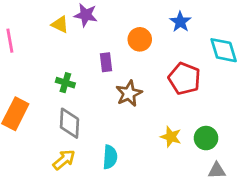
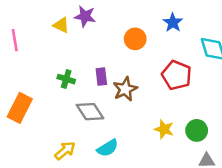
purple rectangle: (106, 62) -> (101, 77), moved
gray diamond: (69, 123) -> (90, 112), moved, turned -36
cyan semicircle: (110, 157) -> (108, 148), turned 55

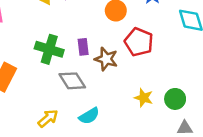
red pentagon: (177, 75) -> (139, 42), moved
green cross: (66, 79) -> (49, 49), size x1.6
brown star: (125, 89) -> (106, 59), turned -30

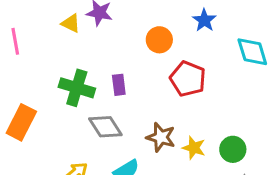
brown star: (106, 59) -> (161, 137), moved

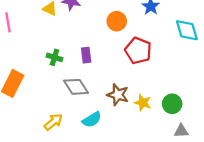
green cross: (77, 88) -> (54, 57), size x0.6

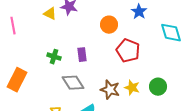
yellow star: (143, 103) -> (132, 88), moved
green circle: (172, 104) -> (158, 87), moved

